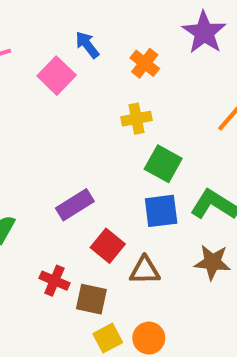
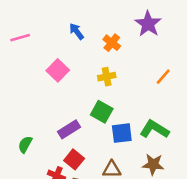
pink square: (57, 76) -> (58, 70), moved
green square: (163, 164) -> (102, 112), moved
red square: (108, 246) -> (74, 159), moved

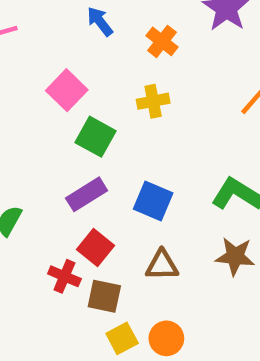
green square: (102, 112) -> (95, 137), moved
blue square: (122, 133) -> (153, 201), moved, turned 30

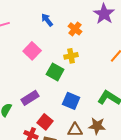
green square: (95, 137) -> (55, 72), moved
purple rectangle: (87, 194) -> (30, 98), moved
brown star: (235, 256) -> (97, 126), moved

